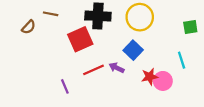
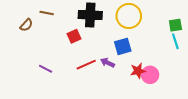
red square: (80, 39) -> (74, 36), size x0.6
blue square: (133, 50) -> (123, 46), turned 30
cyan line: (182, 60) -> (175, 41), moved
purple line: (65, 86) -> (46, 69), moved, turned -40

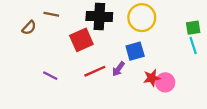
red square: (74, 36) -> (81, 40), size x1.5
purple arrow: (107, 63) -> (118, 69), turned -80

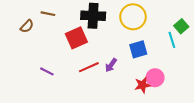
green square: (193, 28) -> (181, 26), turned -32
cyan line: (193, 46) -> (172, 40), moved
blue square: (135, 51) -> (138, 49), moved
red star: (152, 78) -> (142, 85), moved

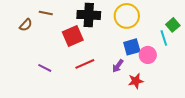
purple arrow: (111, 65) -> (118, 66), moved
pink circle: (155, 78) -> (148, 55), moved

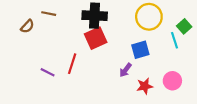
yellow circle: (127, 16) -> (149, 17), moved
red square: (73, 36) -> (96, 38), moved
pink circle: (148, 55) -> (172, 81), moved
red line: (85, 64) -> (72, 64), moved, turned -48

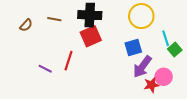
brown line: (49, 14) -> (54, 19), moved
green square: (184, 26) -> (175, 49), moved
purple arrow: (125, 70) -> (142, 67), moved, size x1.6
red star: (145, 86) -> (151, 85), moved

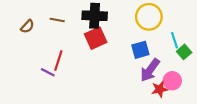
red line: (68, 61) -> (58, 60), moved

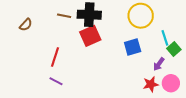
brown line: (57, 20) -> (64, 16), moved
purple arrow: (150, 70) -> (159, 64), moved, size x0.6
purple line: (48, 72) -> (56, 81), moved
pink circle: (172, 81) -> (171, 83), moved

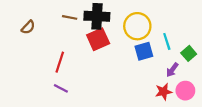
yellow circle: (141, 16) -> (137, 26), moved
cyan line: (165, 38) -> (167, 41), moved

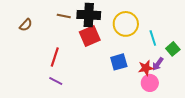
blue square: (144, 51) -> (119, 62), moved
pink circle: (185, 91) -> (150, 83), moved
red star: (164, 92) -> (146, 68), moved

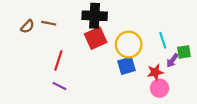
brown line: (64, 16) -> (49, 23), moved
yellow circle: (126, 24) -> (129, 45), moved
green square: (173, 49) -> (184, 52), turned 32
purple arrow: (158, 64) -> (172, 60), moved

